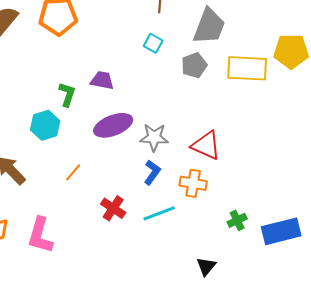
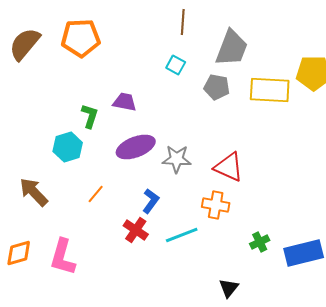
gray pentagon: (194, 65) -> (217, 87), turned 30
blue L-shape: (152, 172) -> (151, 201), moved

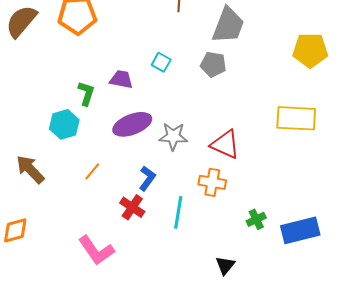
cyan square: (176, 65) -> (161, 62), moved
yellow rectangle: (270, 90) -> (296, 118), moved
cyan line: (182, 235) -> (178, 212), turned -60
pink L-shape: (63, 257) -> (96, 250), moved, turned -51

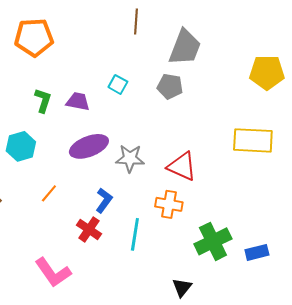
green L-shape: (86, 93) -> (43, 100), moved
green cross: (256, 219) -> (213, 241), size x1.8
blue rectangle: (300, 230) -> (257, 252), size x0.6

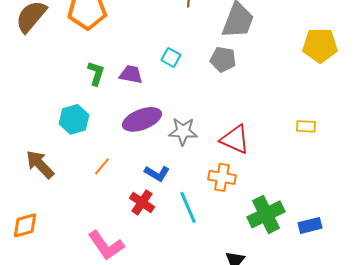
yellow rectangle: (253, 140) -> (306, 126), moved, size x0.5
blue L-shape: (104, 200) -> (157, 173), turned 85
cyan line: (135, 234) -> (188, 207), turned -32

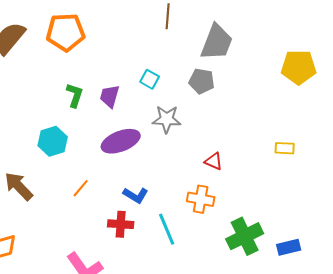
purple trapezoid: (131, 74) -> (110, 96), turned -85
gray star: (183, 131) -> (167, 119), moved
red triangle: (235, 139) -> (214, 161), size x0.6
red cross: (142, 202) -> (121, 224), turned -30

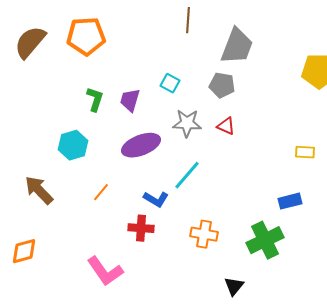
red triangle: (214, 161) -> (226, 126), moved
orange cross: (201, 199) -> (204, 234), moved
cyan line: (167, 229) -> (187, 175), moved, turned 64
blue rectangle: (289, 247) -> (290, 201), moved

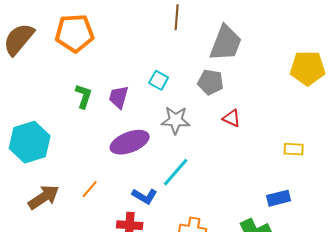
red triangle: (226, 126) -> (232, 118), moved
cyan hexagon: (73, 145) -> (30, 142), moved, size x1.4
brown arrow: (39, 190) -> (44, 197), moved, turned 100

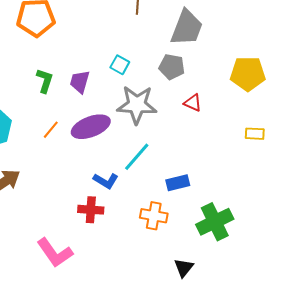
yellow pentagon: (308, 68) -> (248, 74), moved
gray star: (176, 120) -> (137, 105), size x1.4
orange line: (90, 189) -> (51, 130), moved
blue rectangle: (279, 198) -> (178, 183), moved

